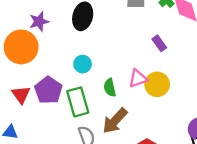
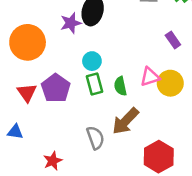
purple star: (39, 22) -> (71, 23), moved
green rectangle: (78, 102) -> (94, 84), moved, size x0.7

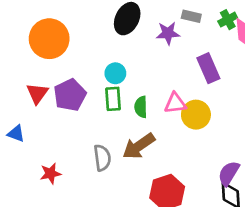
purple star: (71, 23) -> (168, 33), moved
purple rectangle: (173, 40) -> (208, 68), size x1.5

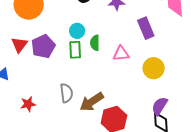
green semicircle: (141, 107) -> (95, 43), moved
yellow circle: (196, 115) -> (154, 68), moved
brown arrow: (139, 146) -> (92, 102), moved

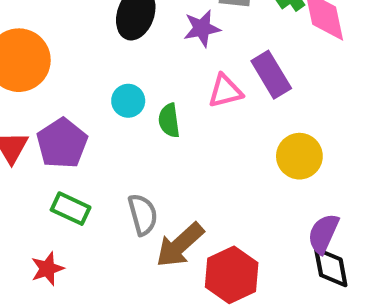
green rectangle: (75, 50) -> (71, 209), moved, turned -54
pink triangle: (121, 54) -> (225, 91), moved
gray semicircle: (66, 93) -> (143, 215), moved

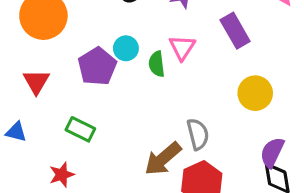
pink triangle: (225, 91) -> (182, 48), moved, turned -44
purple pentagon: (62, 143) -> (97, 66), moved
gray semicircle: (143, 215) -> (198, 134), moved

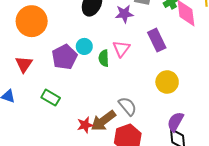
gray semicircle: (198, 134) -> (128, 106), turned -30
red star: (62, 175) -> (85, 125), moved

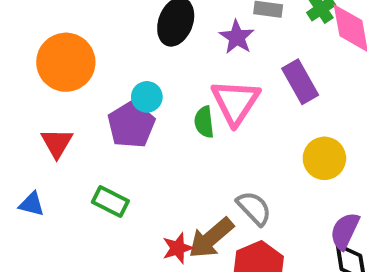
purple star: (124, 14) -> (237, 37), turned -30
cyan circle: (84, 46) -> (147, 97), moved
pink triangle: (121, 49) -> (235, 102), size x1.5

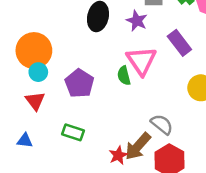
cyan circle: (147, 97) -> (38, 72), moved

